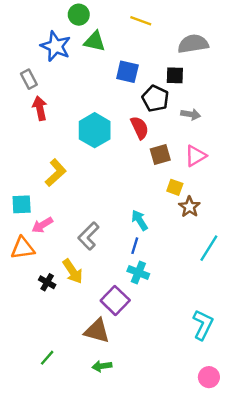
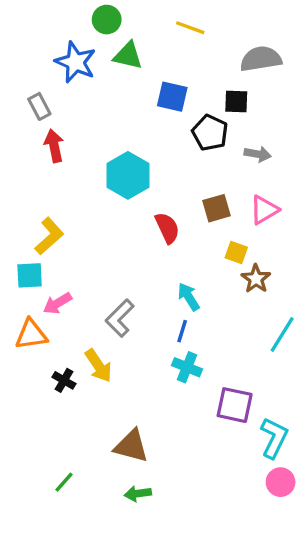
red semicircle: (140, 128) -> (167, 228), moved
yellow L-shape: (56, 173) -> (49, 236), moved
purple square: (115, 300) -> (235, 405), moved, turned -32
pink circle: (209, 377) -> (281, 482), moved

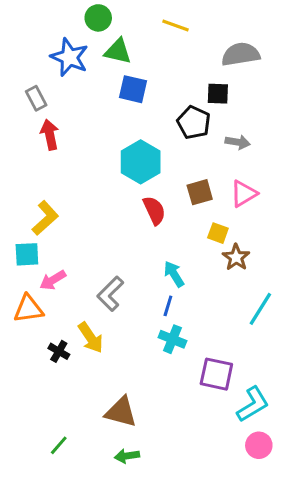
blue square: (172, 97) -> (133, 89), moved
cyan hexagon: (128, 175) -> (141, 162), moved
cyan L-shape: (274, 438) -> (253, 404), turned 33

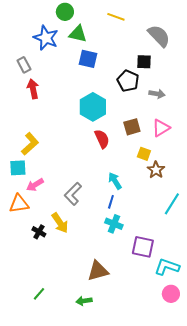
gray semicircle: (241, 54) -> (159, 36), turned 55
cyan L-shape: (253, 404) -> (167, 267), turned -130
brown triangle: (121, 412) -> (98, 271), moved, turned -30

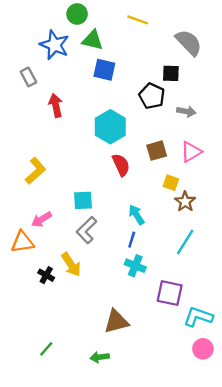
red arrow: (33, 89) -> (56, 105), moved
cyan square: (18, 168) -> (83, 200), moved
cyan line: (172, 204) -> (185, 242), moved

